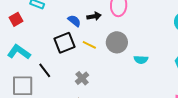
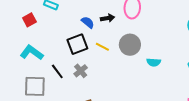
gray cross: (82, 78) -> (81, 71), moved

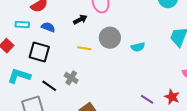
blue semicircle: (88, 22) -> (48, 27), moved
black square: (77, 44) -> (39, 52), moved, turned -35

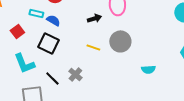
blue semicircle: (48, 27) -> (53, 20), moved
cyan semicircle: (138, 47) -> (148, 69), moved
cyan L-shape: (19, 76) -> (24, 63), turned -140

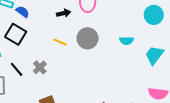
cyan semicircle: (148, 69) -> (126, 41), moved

